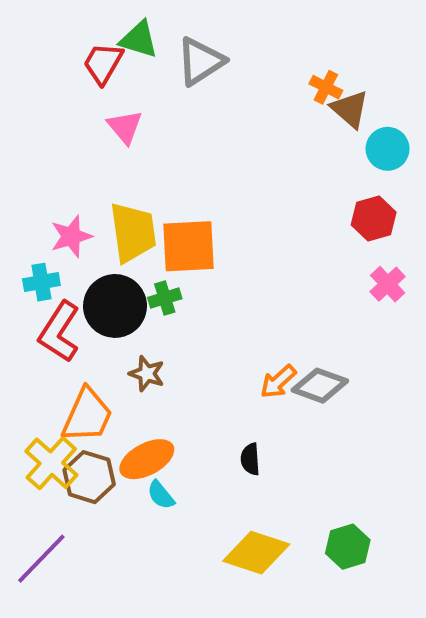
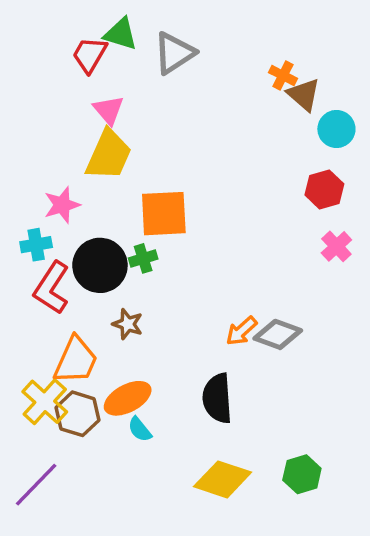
yellow trapezoid: (133, 232) -> (109, 155), moved, turned 32
black semicircle: (250, 459) -> (217, 398), size x1.8

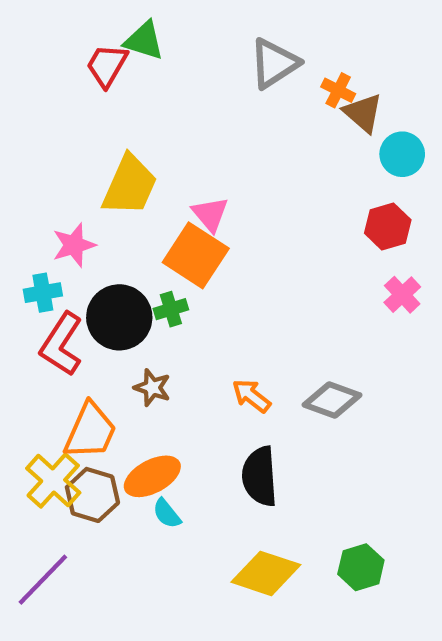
gray triangle: (174, 53) -> (274, 63), moved
pink triangle: (109, 110) -> (210, 214), moved
orange square: (164, 214) -> (196, 255), turned 36
orange arrow: (242, 331) -> (251, 396), moved, turned 80

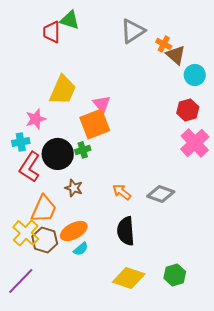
red trapezoid: (107, 65) -> (52, 32), turned -30
orange square: (196, 255) -> (95, 124), turned 36
pink cross: (402, 295) -> (195, 143), size x1.6
cyan semicircle: (167, 514) -> (81, 249), turned -91

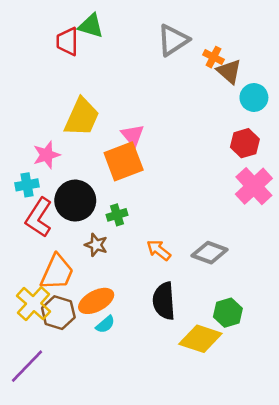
green cross: (83, 150) -> (117, 215), moved
green hexagon: (175, 275) -> (228, 313), moved
yellow diamond: (129, 278) -> (200, 339), moved

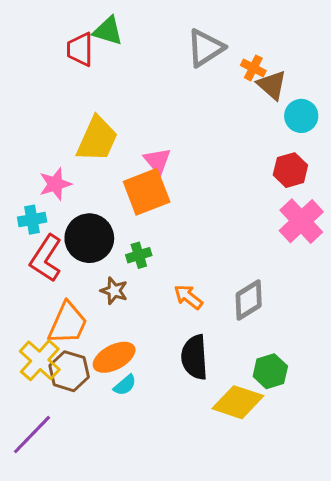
gray diamond: (210, 253) -> (249, 300), turned -52

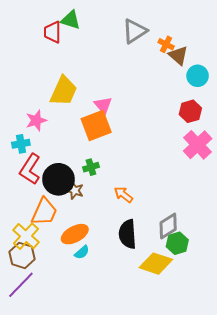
black circle: (89, 238) -> (59, 179), moved
gray diamond: (249, 300) -> (168, 226), moved
brown hexagon: (69, 371) -> (22, 255), moved

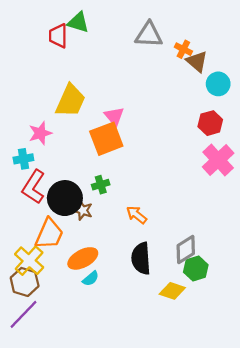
gray triangle: (135, 31) -> (149, 35), turned 36
yellow diamond: (156, 264) -> (172, 291), size x0.7

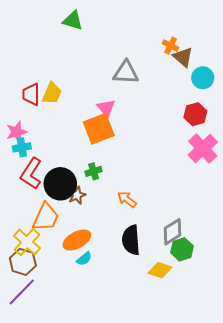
gray triangle: (149, 35) -> (126, 73), moved
red trapezoid: (58, 36) -> (31, 94), moved
yellow trapezoid: (70, 101) -> (52, 93), moved, size x0.7
pink star: (40, 133) -> (17, 132), moved
brown star: (83, 210) -> (77, 195), turned 30

